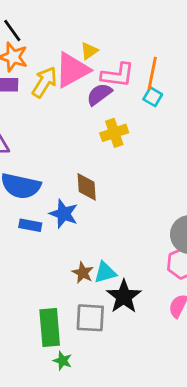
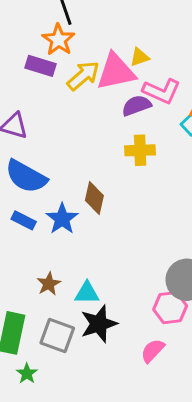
brown star: (83, 273) -> (49, 284), moved
green star: (63, 361) -> (27, 373), moved

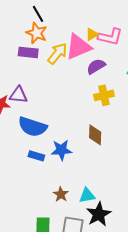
pink L-shape: (162, 91) -> (110, 37), moved
brown diamond: (94, 198) -> (95, 135), moved
blue star: (62, 219) -> (61, 150), turned -30

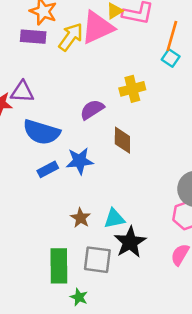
purple semicircle: (96, 66) -> (92, 110), moved
blue rectangle: (36, 156) -> (48, 169), turned -42

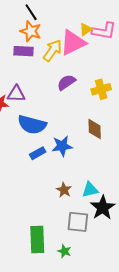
purple semicircle: (92, 110) -> (66, 82), moved
green rectangle: (59, 266) -> (37, 240), moved

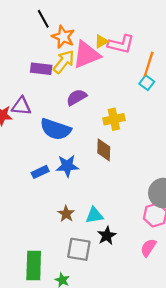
orange star: (31, 31) -> (63, 37), moved
purple rectangle: (23, 51) -> (41, 69), moved
yellow cross: (101, 89) -> (114, 119), moved
blue semicircle: (32, 125) -> (56, 129), moved
black star: (103, 208) -> (107, 236), size x0.7

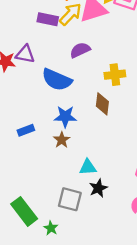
blue rectangle: (40, 172) -> (26, 130), moved
brown star: (66, 214) -> (62, 140), moved
green rectangle: (34, 265) -> (24, 211), turned -44

